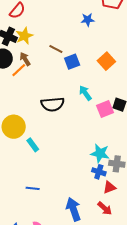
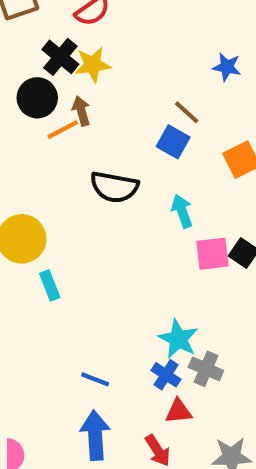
brown line: (56, 49) -> (187, 112), moved
blue square: (72, 62) -> (173, 142), turned 35
black semicircle: (53, 104) -> (114, 187), moved
blue line: (33, 188) -> (95, 379), moved

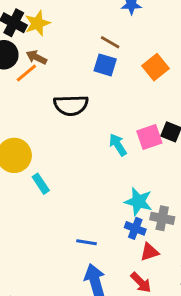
brown arrow: (81, 111) -> (36, 57), turned -36
cyan arrow: (182, 211) -> (118, 145), moved

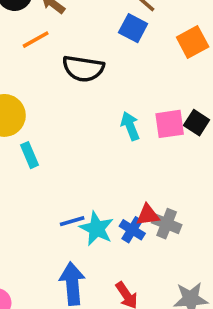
orange line: (26, 73) -> (36, 40), moved
cyan star: (138, 202) -> (97, 229), moved
blue line: (87, 242) -> (72, 221), moved, turned -36
red triangle: (149, 252) -> (148, 215), moved

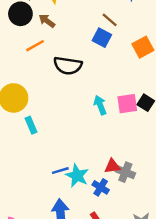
blue cross: (132, 230) -> (101, 187), moved

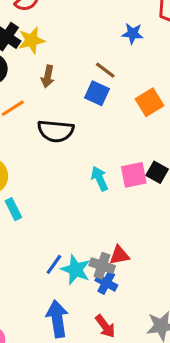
brown arrow: (47, 21) -> (48, 76), moved, turned -112
blue line: (60, 171) -> (54, 264), turned -35
gray cross: (125, 172) -> (102, 266), moved

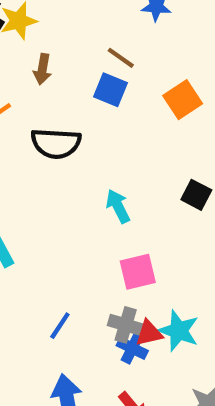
pink square: (134, 175) -> (138, 272), moved
red triangle: (119, 255) -> (149, 333), moved
cyan star: (76, 270) -> (179, 331), moved

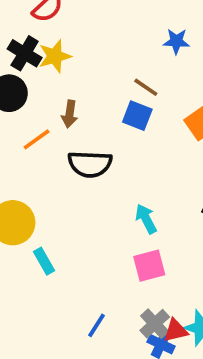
brown arrow: (42, 69) -> (70, 114), moved
pink square: (138, 272) -> (149, 266), moved
gray cross: (126, 325) -> (155, 324), turned 32

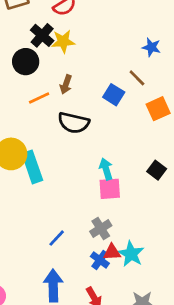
brown line: (146, 87) -> (137, 78), moved
cyan rectangle: (44, 261) -> (32, 167), moved, size x1.6
pink square: (149, 266) -> (110, 189), moved
gray cross: (155, 324) -> (101, 229), moved

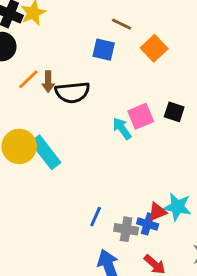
brown arrow: (66, 84) -> (48, 82), moved
pink square: (110, 189) -> (141, 116), moved
gray cross: (101, 229) -> (126, 229), moved, turned -30

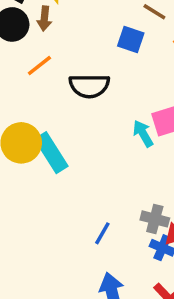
brown arrow: (48, 82) -> (44, 19), moved
gray cross: (126, 229) -> (155, 219), moved

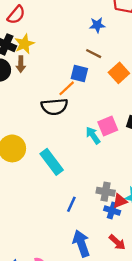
orange line: (39, 66) -> (67, 88), moved
cyan rectangle: (51, 153) -> (52, 162), moved

